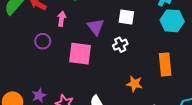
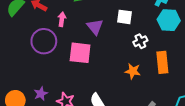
purple circle: (43, 41) -> (44, 41), size x1.6
white cross: (120, 45) -> (140, 41), moved
orange star: (134, 84) -> (133, 71), moved

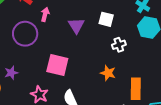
pink square: (80, 53) -> (57, 65), moved
orange rectangle: (162, 62) -> (136, 89), moved
purple star: (41, 94) -> (11, 73), moved

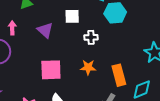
white cross: (119, 45) -> (91, 37), turned 32
pink square: (57, 65) -> (51, 70), moved

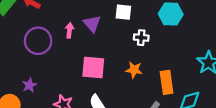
pink arrow: (12, 28) -> (69, 30), moved

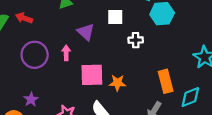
pink arrow: (69, 30) -> (66, 53), moved
orange star: (134, 70) -> (117, 83), moved

